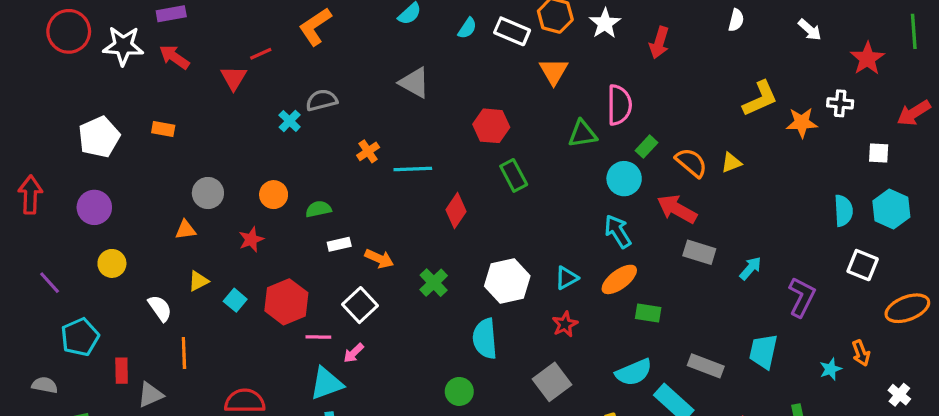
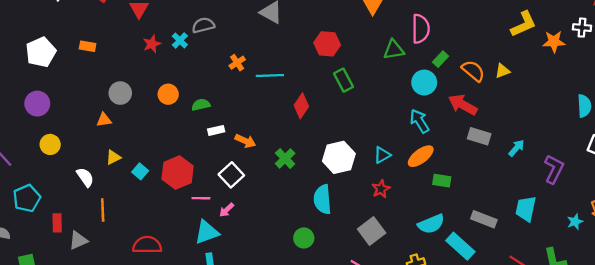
red star: (251, 239) -> (152, 44), moved

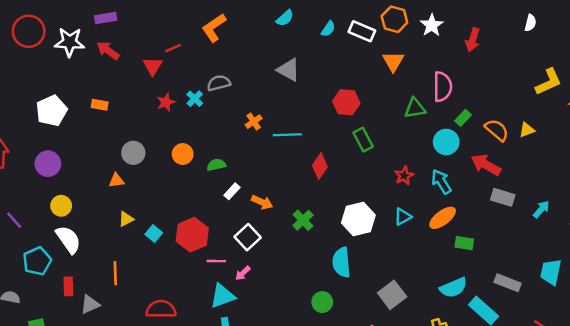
white rectangle: (216, 130) -> (232, 191), turned -35
white semicircle: (85, 177) -> (68, 239), moved, size x1.4
red star: (381, 189) -> (404, 176), moved

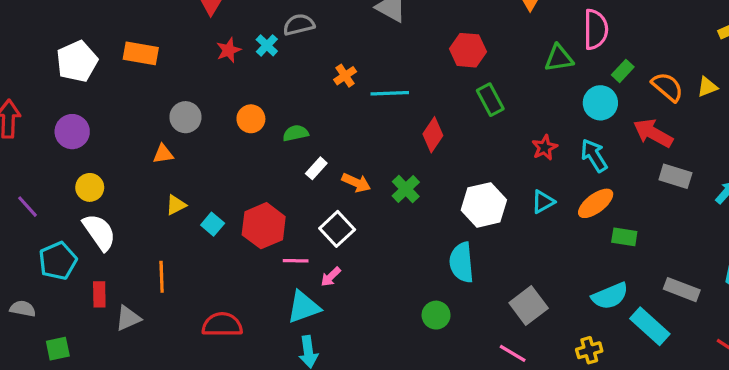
orange rectangle: (100, 105) -> (141, 53), size x1.5
green cross: (303, 220) -> (406, 189), moved

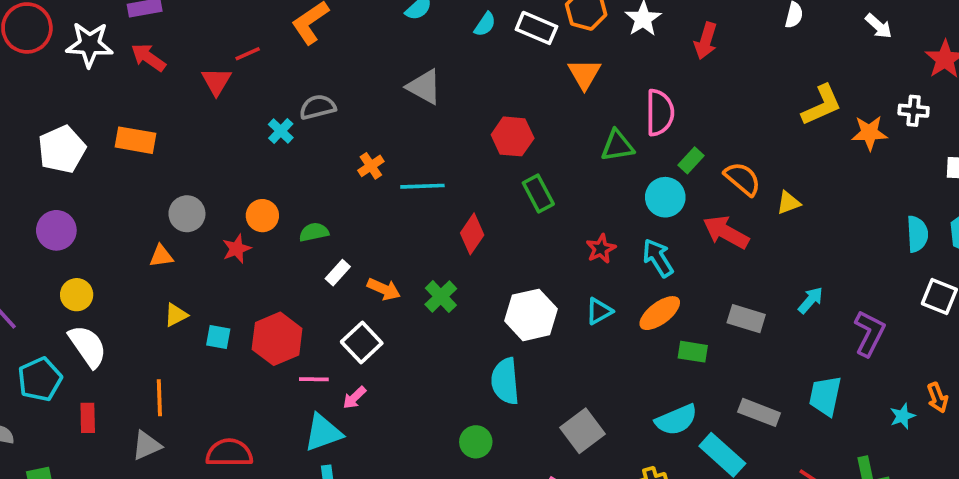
red star: (229, 50) -> (237, 249), moved
yellow triangle: (707, 87) -> (788, 203), moved
gray rectangle: (675, 176) -> (746, 319), moved
cyan square: (213, 224) -> (218, 337), turned -30
gray triangle: (128, 318) -> (146, 446), moved

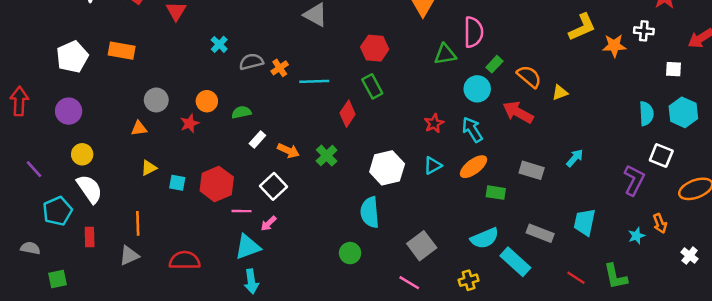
gray semicircle: (318, 107) -> (251, 62), moved
green rectangle: (538, 194) -> (372, 86), moved
purple L-shape: (869, 333) -> (634, 180), moved

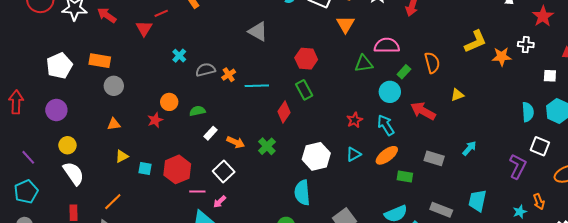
pink semicircle: (473, 32) -> (387, 46), turned -90
orange semicircle: (529, 77) -> (432, 63), moved, turned 35
gray circle: (156, 100) -> (114, 86), moved
cyan pentagon: (57, 211) -> (26, 192), moved
orange line: (138, 223) -> (113, 202), turned 48

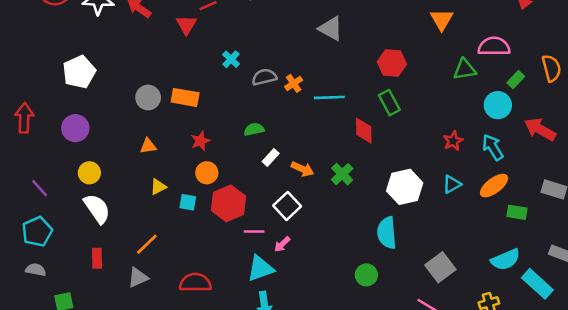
orange rectangle: (100, 61) -> (185, 97), moved
orange circle: (169, 102) -> (207, 173), moved
red diamond: (284, 112) -> (364, 131), turned -35

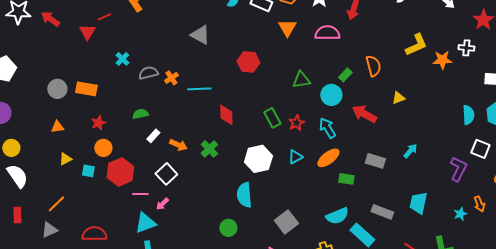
pink semicircle: (494, 46) -> (327, 33), moved
green triangle: (465, 69) -> (301, 80), moved
green rectangle: (389, 103) -> (272, 118), moved

